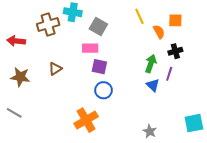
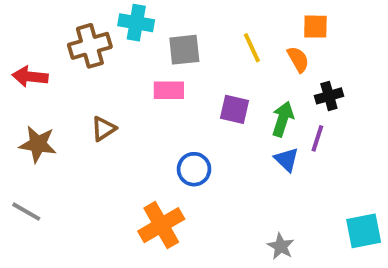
yellow line: (139, 16) -> (252, 48), moved
orange square: (175, 20) -> (315, 27), moved
gray square: (98, 27) -> (184, 50), turned -36
purple square: (99, 67) -> (234, 109), moved

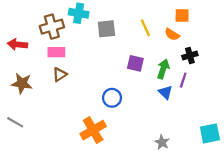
orange semicircle: (298, 59) -> (172, 34), turned 152
pink rectangle: (169, 90) -> (56, 52), moved

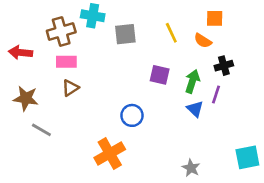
gray line: (15, 122) -> (41, 130), moved

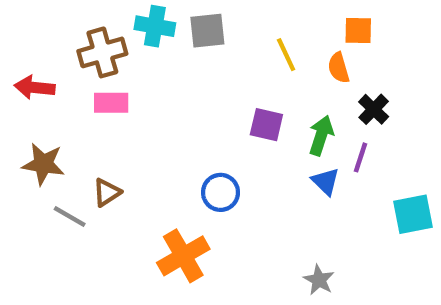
gray square: (125, 34) -> (207, 31), moved
orange semicircle: (203, 41) -> (339, 68), turned 42
black cross: (224, 66) -> (374, 109), turned -30
brown triangle: (70, 88) -> (107, 192), moved
cyan square: (247, 157) -> (413, 214), moved

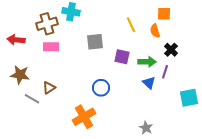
gray square: (207, 31) -> (95, 42), moved
green arrow: (321, 136) -> (147, 62), turned 72

